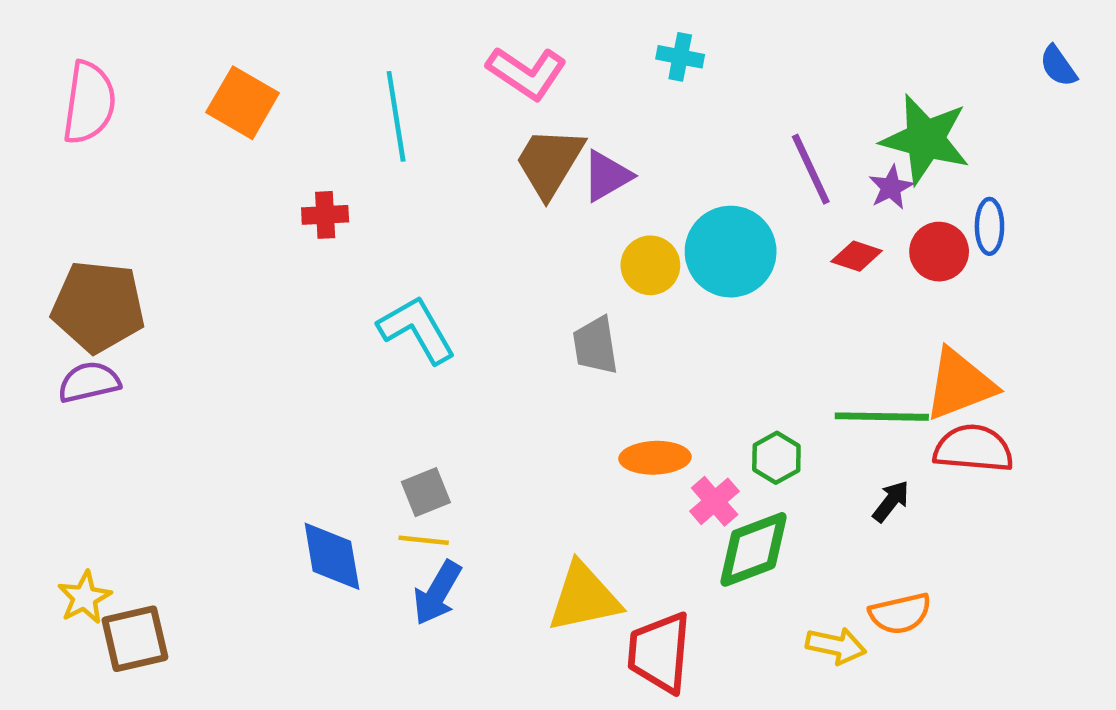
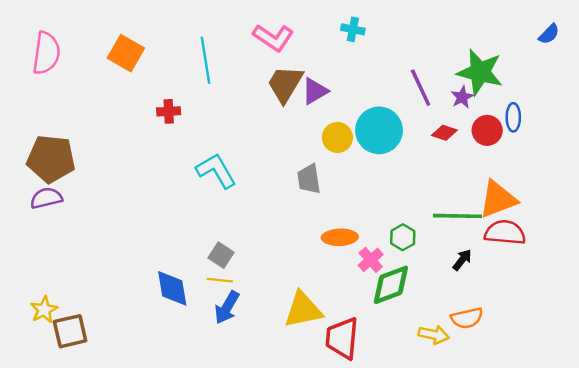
blue semicircle: (1058, 66) -> (549, 34), turned -100
gray square: (426, 492) -> (221, 255), turned -35

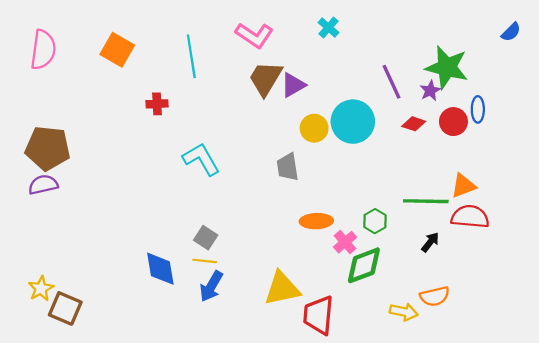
cyan cross: (353, 29) -> (328, 28), turned 30
orange triangle: (498, 199) -> (463, 186), size x0.7
brown square: (70, 331) -> (65, 308), turned 36

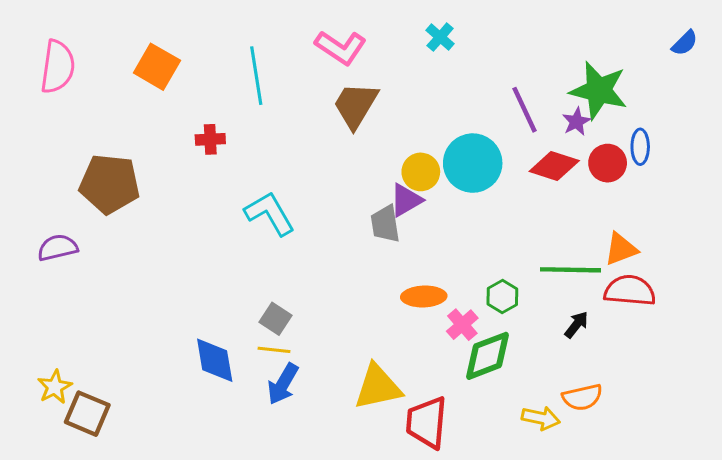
purple triangle: (293, 85) -> (406, 200), moved
red diamond: (414, 124) -> (554, 166), size x1.5
brown pentagon: (48, 148) -> (109, 184), moved

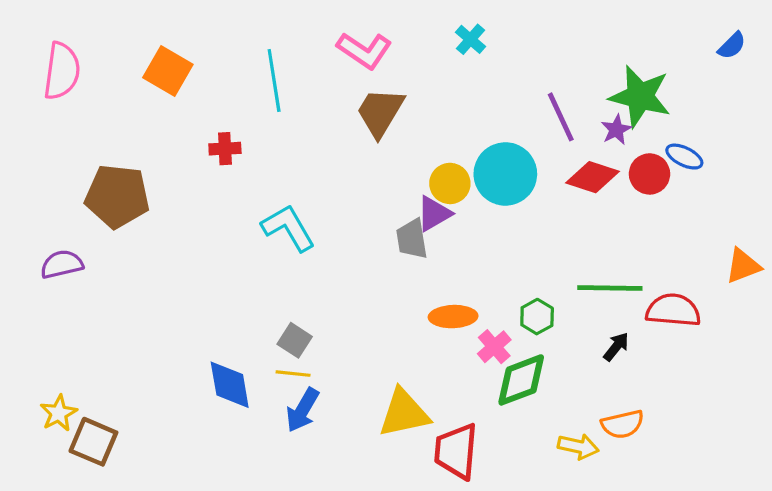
blue ellipse: (640, 147) -> (684, 157), turned -64
orange triangle: (621, 249) -> (743, 266), moved

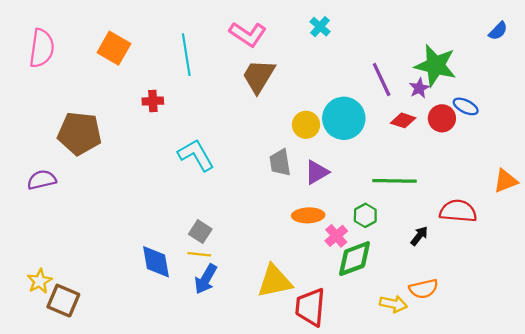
red diamond: (592, 177) -> (403, 120), size x0.7
purple triangle: (434, 214) -> (317, 172), moved
green line: (610, 288) -> (394, 181), moved

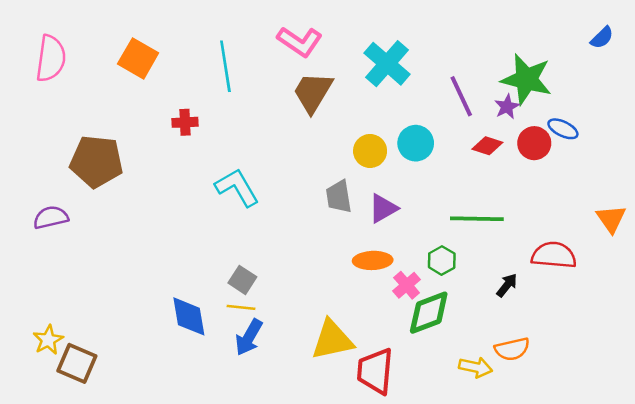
cyan cross: (320, 27) -> (387, 64), moved, size x1.8
cyan circle: (344, 118) -> (416, 143), size x0.7
orange triangle: (506, 181) -> (611, 219), turned -44

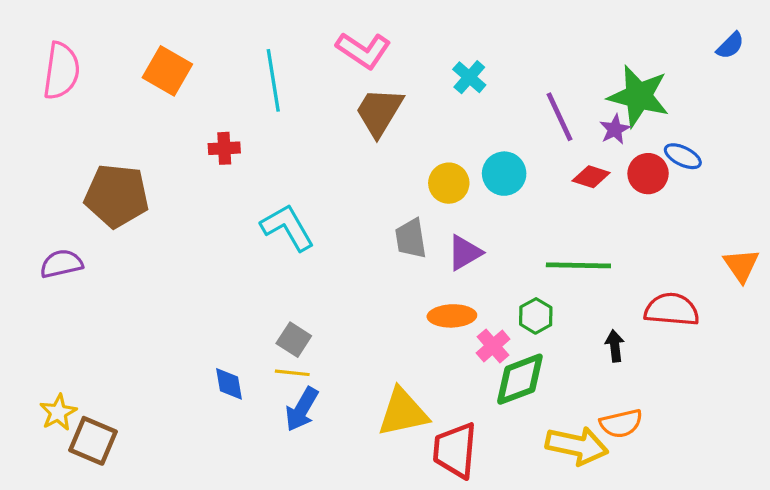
cyan cross: (387, 64) -> (469, 77), size x0.6
black arrow: (507, 285) -> (615, 346), turned -45
blue diamond: (189, 316) -> (229, 384), size x0.7
yellow arrow: (476, 367) -> (577, 446), size x1.5

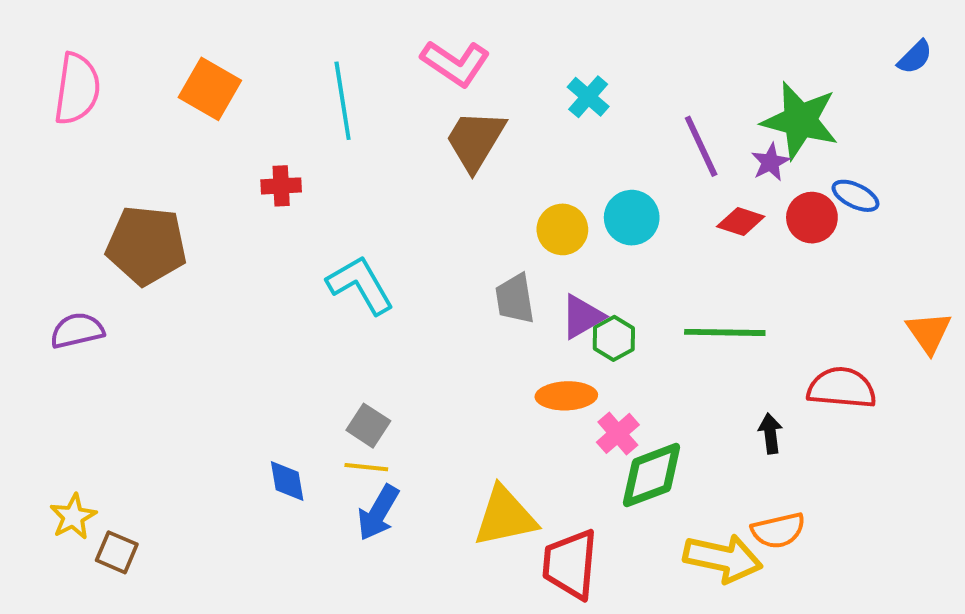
green hexagon: (536, 316) -> (614, 338), moved
brown square: (93, 441) -> (117, 552), size x0.7

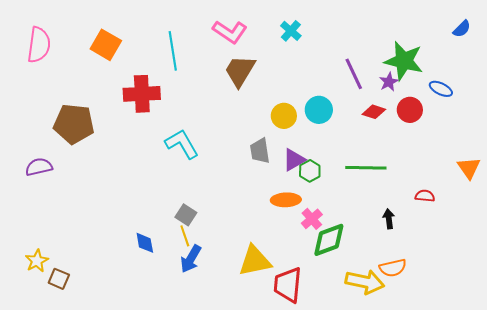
cyan cross: (588, 97) -> (291, 31), moved
red cross: (281, 186) -> (142, 94), size x1.8
blue ellipse: (856, 196) -> (441, 89), moved
red semicircle: (842, 388) -> (425, 196), size x0.6
yellow line: (366, 467) -> (185, 236), turned 65

